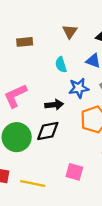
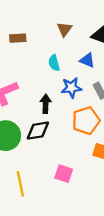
black arrow: (54, 105) -> (46, 104), turned -84
yellow line: (33, 183) -> (20, 184), turned 65

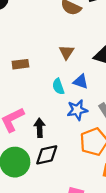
blue triangle: (87, 60) -> (81, 82), moved
black arrow: (46, 104) -> (40, 128), moved

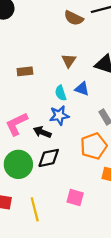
blue star: (77, 110) -> (59, 115), moved
black arrow: (40, 128) -> (42, 132), turned -66

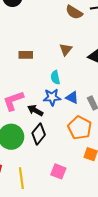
blue triangle: (82, 89) -> (72, 98), moved
orange pentagon: (94, 146) -> (80, 128), turned -30
black diamond: (49, 158) -> (39, 134), turned -45

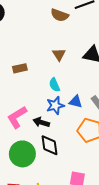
black diamond: (39, 134) -> (50, 145), turned -35

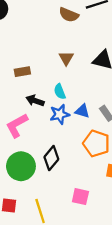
black arrow: (41, 122) -> (35, 101), moved
black diamond: (50, 145) -> (51, 158), turned 45

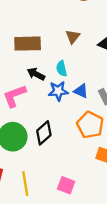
brown rectangle: (22, 72) -> (28, 44), size x1.6
pink square: (80, 197) -> (66, 185), moved

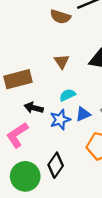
cyan semicircle: (62, 69) -> (67, 95), moved, turned 91
blue triangle: (81, 91) -> (83, 114), turned -35

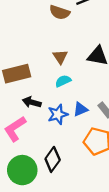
cyan semicircle: (67, 95) -> (63, 81), moved

